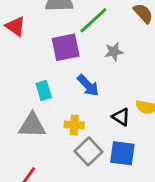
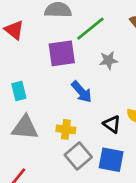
cyan rectangle: (44, 90) -> (19, 91), moved

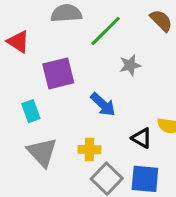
purple square: (62, 53) -> (58, 73), moved
gray triangle: (25, 128) -> (42, 152), turned 48

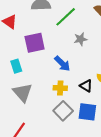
yellow cross: (89, 150) -> (60, 88), moved

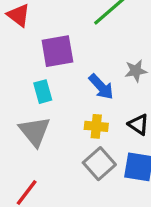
gray star: (80, 39) -> (136, 71), moved
cyan rectangle: (16, 66) -> (43, 92), moved

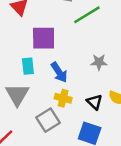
blue arrow: (101, 87) -> (59, 72), moved
gray square: (99, 164) -> (48, 120), moved

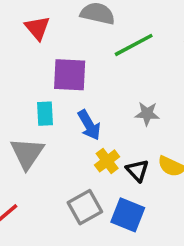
yellow cross: (63, 98) -> (107, 161), moved, turned 35
gray square: (48, 120) -> (85, 207), moved

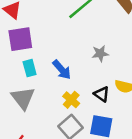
purple square: (70, 75) -> (20, 39), moved
yellow cross: (107, 161) -> (71, 100), moved

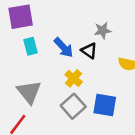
black triangle: (102, 94) -> (89, 51), moved
gray triangle: (23, 98) -> (29, 92), moved

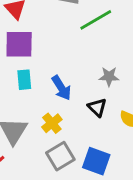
black triangle: (89, 51) -> (97, 107), moved
yellow cross: (74, 78) -> (52, 123), moved

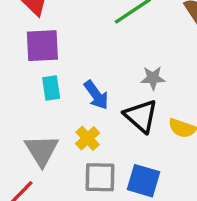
black triangle: (97, 107) -> (141, 116), size x1.5
gray square: (60, 156) -> (100, 177), turned 36

